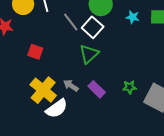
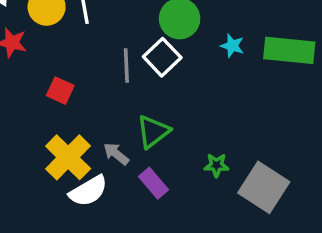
gray line: (71, 22) -> (126, 66), moved, turned 30
green triangle: (89, 54) -> (153, 132), moved
purple rectangle: (97, 89) -> (153, 183), moved

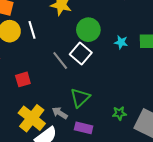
gray line: (126, 66) -> (60, 61), turned -30
red square: (60, 91) -> (23, 79), turned -35
purple rectangle: (153, 183) -> (84, 128), turned -30

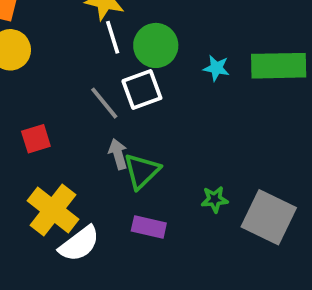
white line: (32, 30) -> (113, 37), moved
white square: (81, 53) -> (142, 89), turned 30
gray arrow: (60, 113) -> (118, 154), moved, turned 42

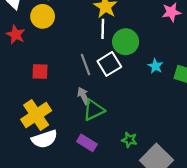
white square: (142, 89) -> (109, 64), turned -30
gray arrow: (118, 154) -> (84, 96), turned -30

